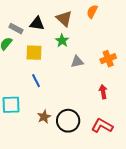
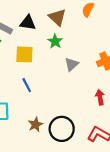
gray triangle: (77, 62) -> (72, 64), turned -32

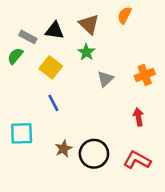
yellow square: (24, 54) -> (51, 67), turned 36

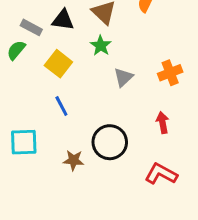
brown star: (63, 149) -> (74, 160), turned 30
black circle: (94, 154) -> (110, 142), moved

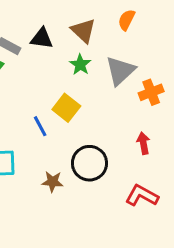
yellow square: (58, 64) -> (66, 108), moved
gray triangle: (123, 77) -> (120, 71), moved, size x1.5

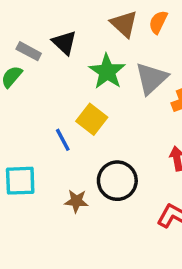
brown triangle: (83, 31) -> (124, 24), moved
black triangle: (42, 38) -> (64, 43), turned 35
green star: (80, 65) -> (107, 72), size x1.5

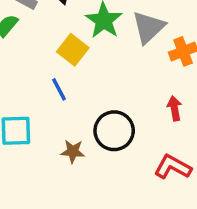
yellow square: (92, 119) -> (73, 50), moved

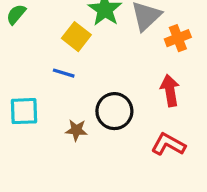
blue line: (59, 89) -> (64, 73), turned -45
red arrow: (174, 108) -> (170, 90), size x1.4

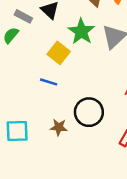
cyan square: (24, 111) -> (17, 131), moved

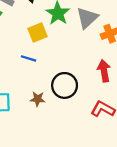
yellow square: (59, 53) -> (38, 33), turned 30

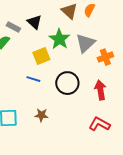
black circle: (65, 85) -> (67, 83), moved

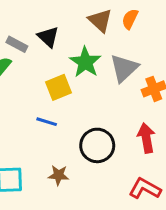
black circle: (67, 83) -> (97, 145), moved

